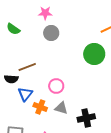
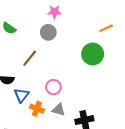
pink star: (45, 13) -> (54, 12), moved
brown line: (27, 67) -> (30, 58), moved, turned -30

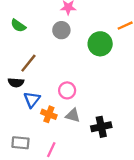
green circle: (93, 54) -> (100, 44), moved
brown line: (30, 58) -> (28, 63), moved

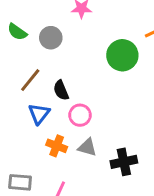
gray circle: (61, 30) -> (51, 38), moved
black semicircle: (16, 82) -> (61, 90), moved, turned 63
blue triangle: (32, 100) -> (39, 114), moved

